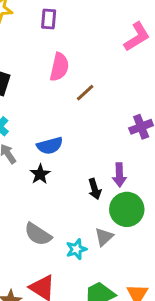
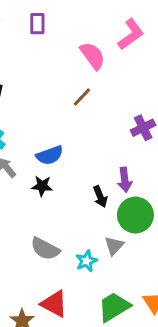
pink semicircle: (59, 67) -> (93, 56), moved, turned -44
black star: (40, 174) -> (42, 186), turned -30

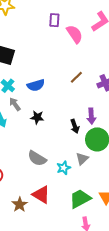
purple rectangle: (37, 24) -> (54, 20), moved
brown line: (82, 97) -> (76, 77), moved
blue semicircle: (50, 155) -> (36, 85), moved

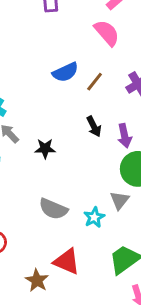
pink semicircle: (75, 34) -> (107, 33), moved
blue semicircle: (36, 85) -> (65, 72), moved
black arrow: (75, 126) -> (94, 126), moved

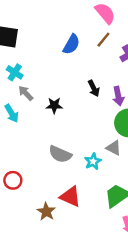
blue semicircle: (65, 72) -> (71, 44), turned -36
brown line: (95, 82) -> (103, 40), moved
gray triangle: (120, 200) -> (114, 148), turned -42

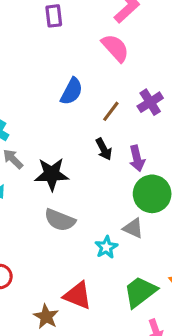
brown line: (103, 40) -> (111, 111), moved
black star: (54, 105) -> (52, 174), size x1.5
gray semicircle: (60, 154) -> (60, 220), moved

